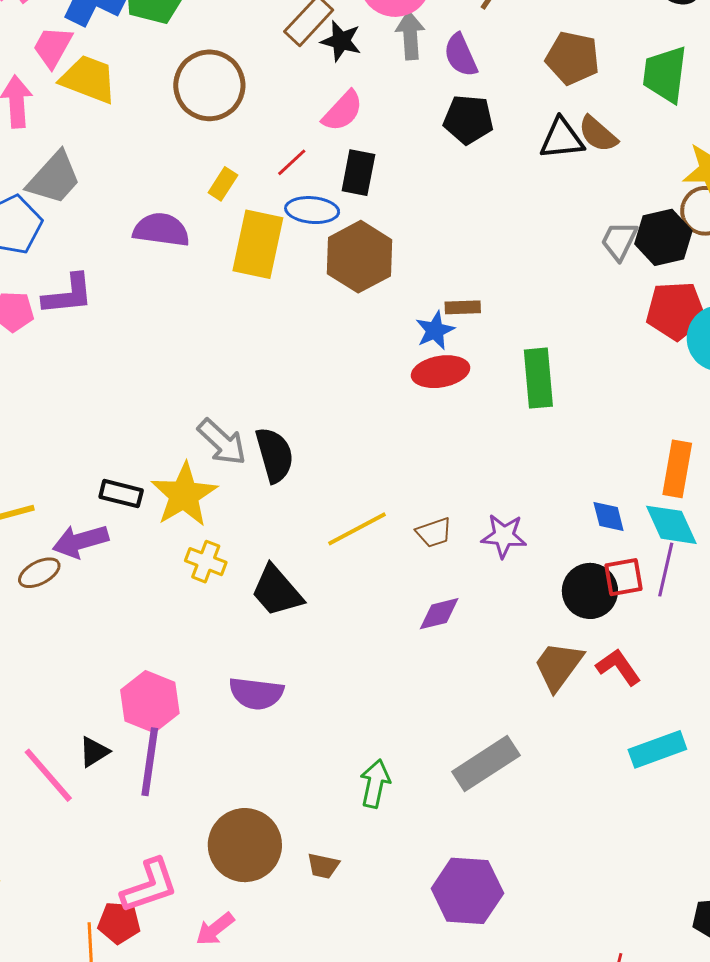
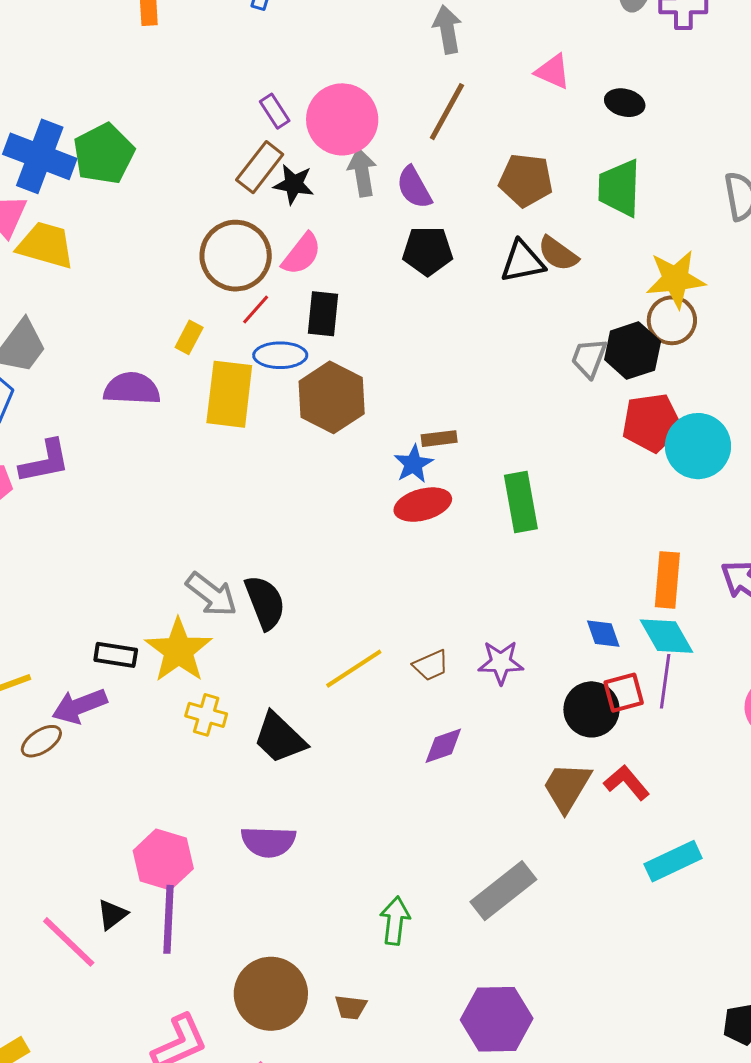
brown circle: (209, 85) -> (236, 256), moved

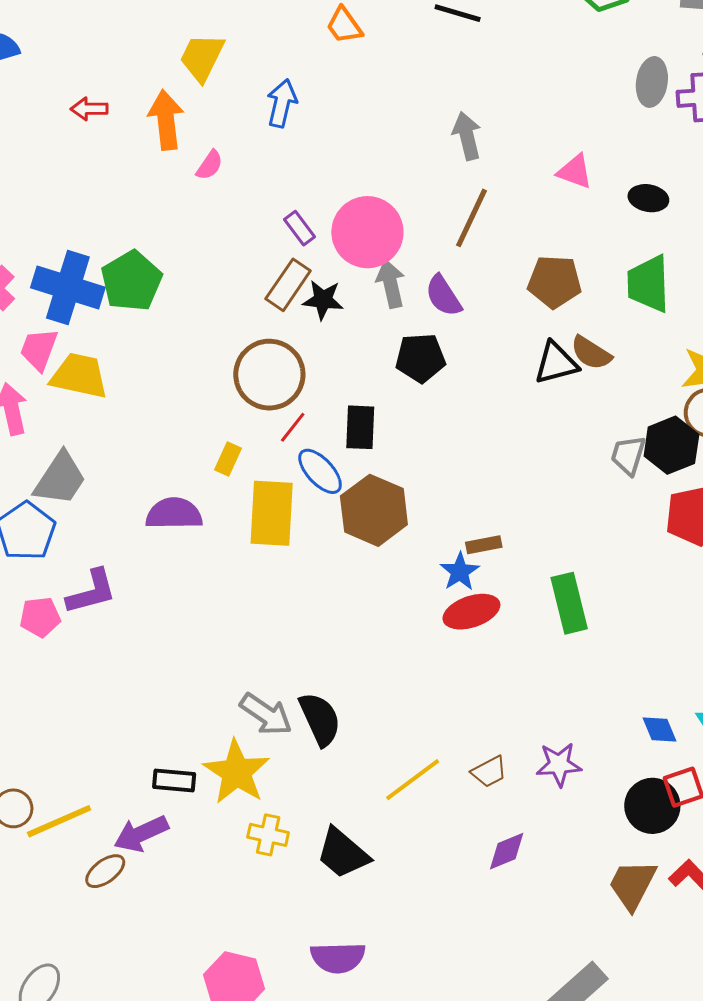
black pentagon: (428, 251) -> (420, 358), moved
pink semicircle: (302, 254) -> (210, 165), moved, size x0.7
blue ellipse: (280, 355) -> (320, 471), turned 51

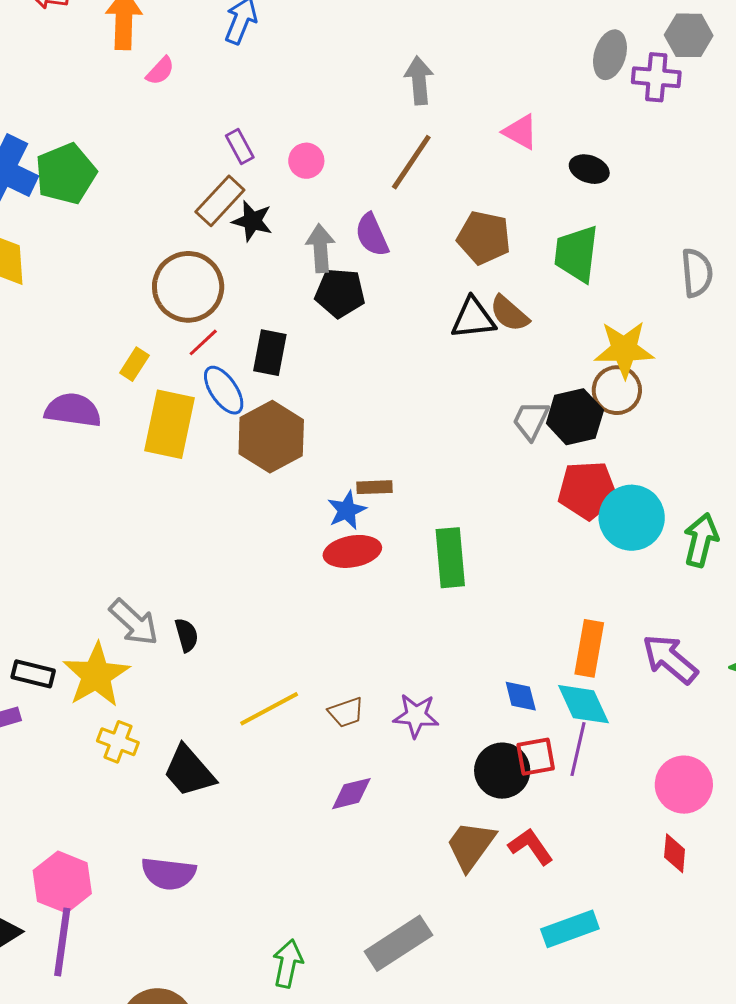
pink circle: (367, 232) -> (306, 161), size x0.5
gray arrow: (391, 284) -> (320, 248), moved
black semicircle: (320, 719) -> (187, 635), size x0.6

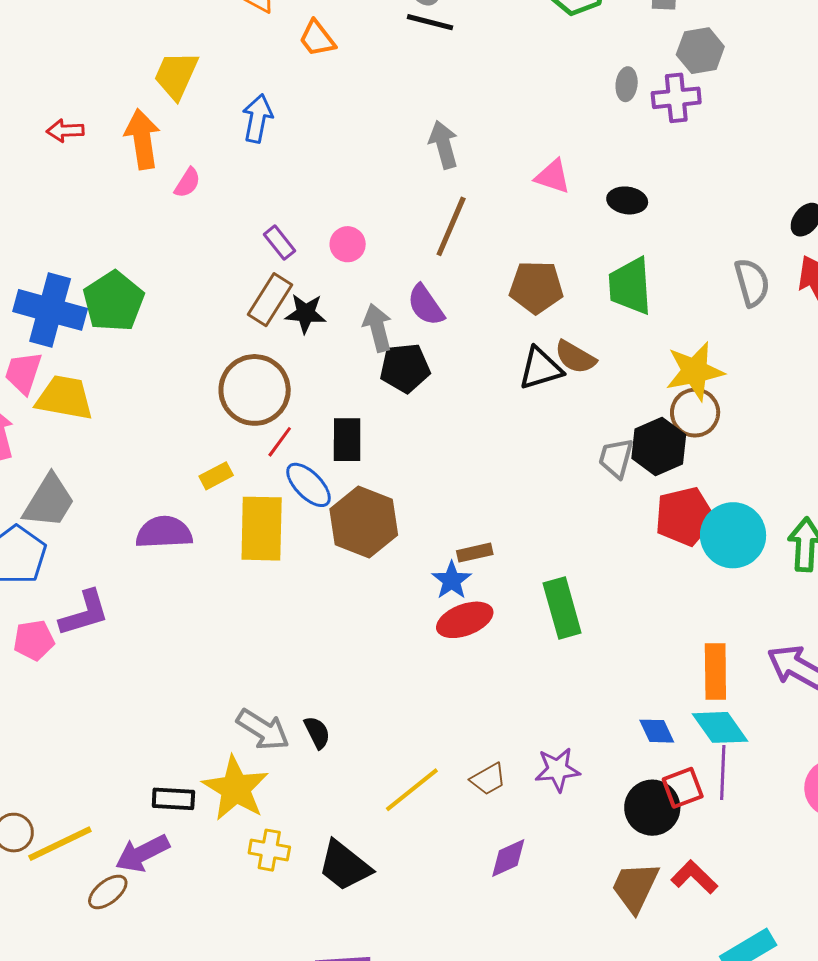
gray ellipse: (610, 55) -> (627, 84), size x0.7
yellow rectangle: (134, 364) -> (216, 476), turned 40

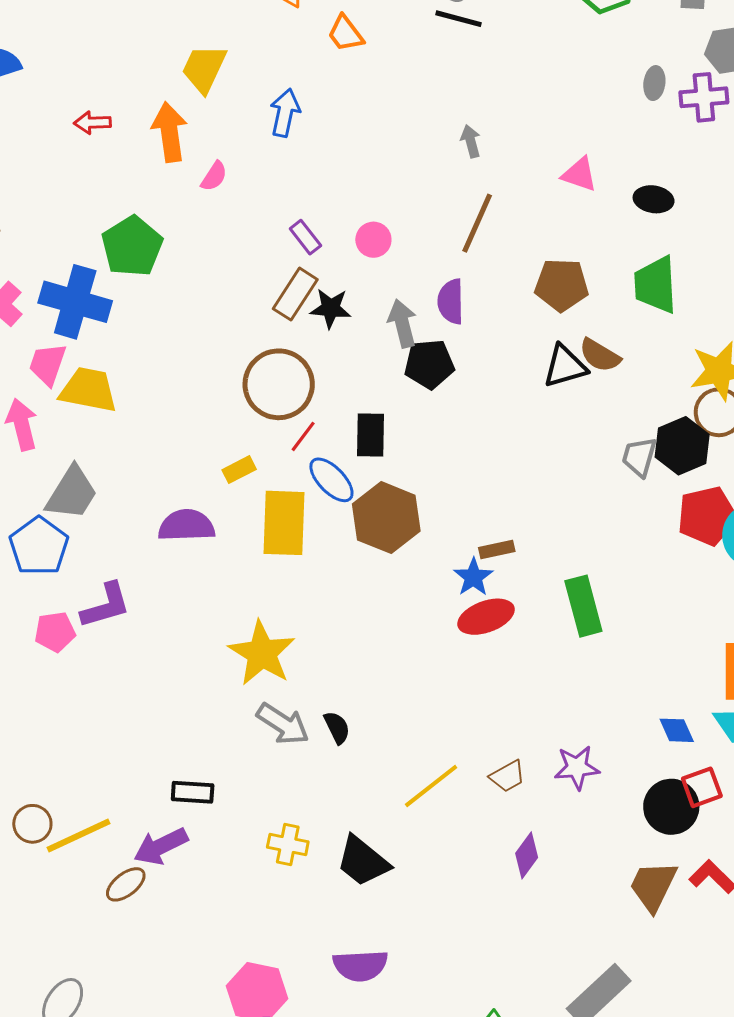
gray arrow: (444, 145) -> (471, 141), size x0.7
green pentagon: (114, 301) -> (132, 246), moved
purple semicircle: (426, 305) -> (451, 302), turned 33
yellow star: (236, 788) -> (262, 653), moved
purple diamond: (508, 858) -> (527, 855), turned -30

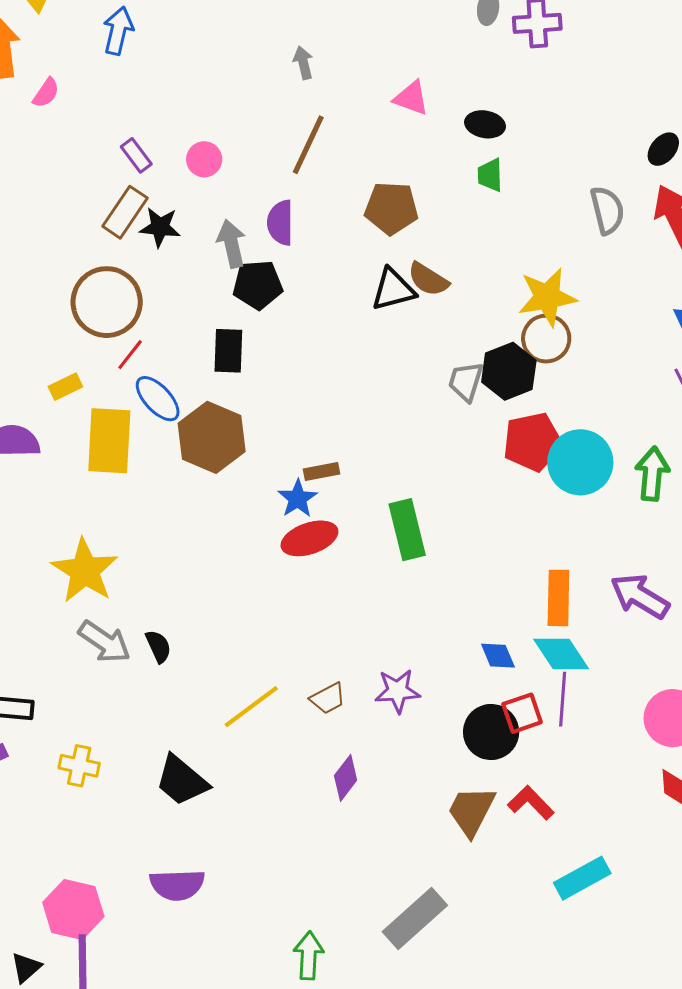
green trapezoid: (655, 285) -> (490, 175), moved, size x0.6
black rectangle: (371, 435) -> (228, 351), moved
yellow cross: (288, 844) -> (79, 766), moved

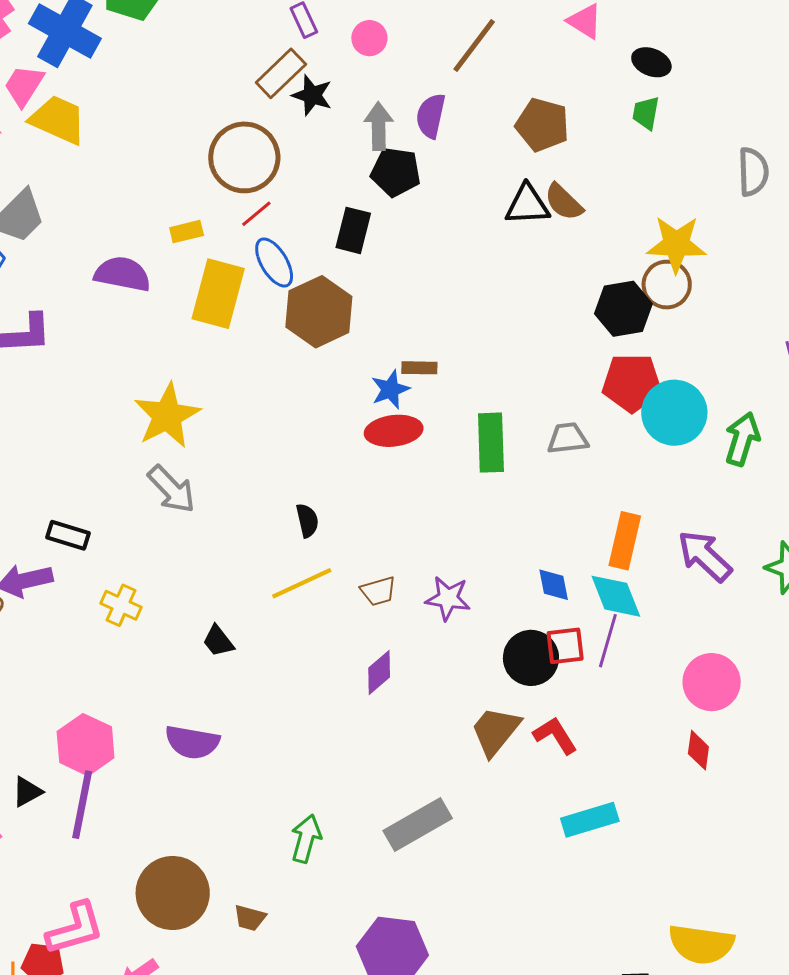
gray trapezoid: (466, 382) -> (568, 438), moved, turned 54
black semicircle: (158, 646) -> (307, 520), moved
black trapezoid: (182, 781) -> (218, 641), size x0.6

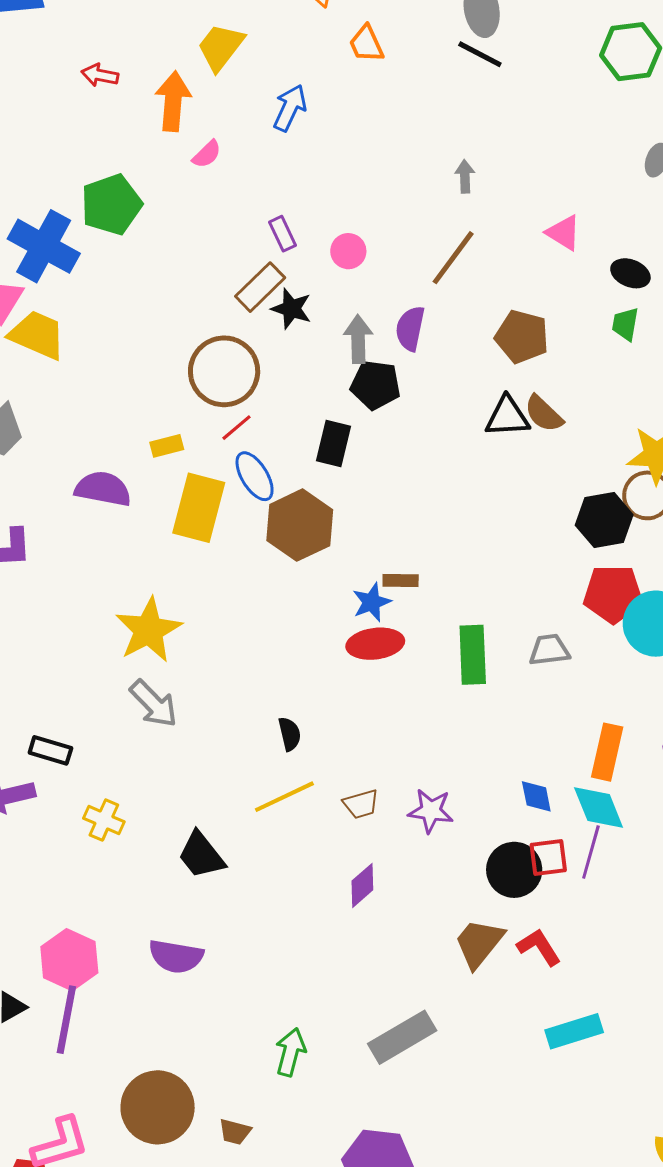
black trapezoid: (218, 641) -> (201, 855), size x1.5

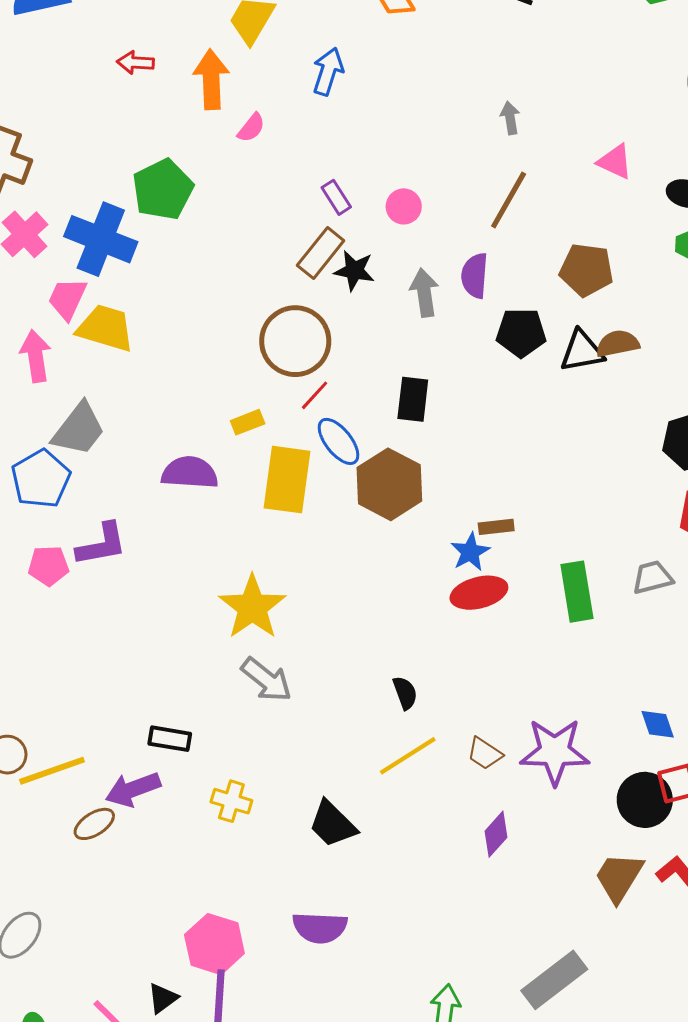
black pentagon: (375, 385) -> (521, 333), moved
brown semicircle: (544, 414) -> (618, 344), turned 132
brown trapezoid: (361, 804) -> (485, 754), turned 57
purple star: (431, 811) -> (555, 752), size x1.5

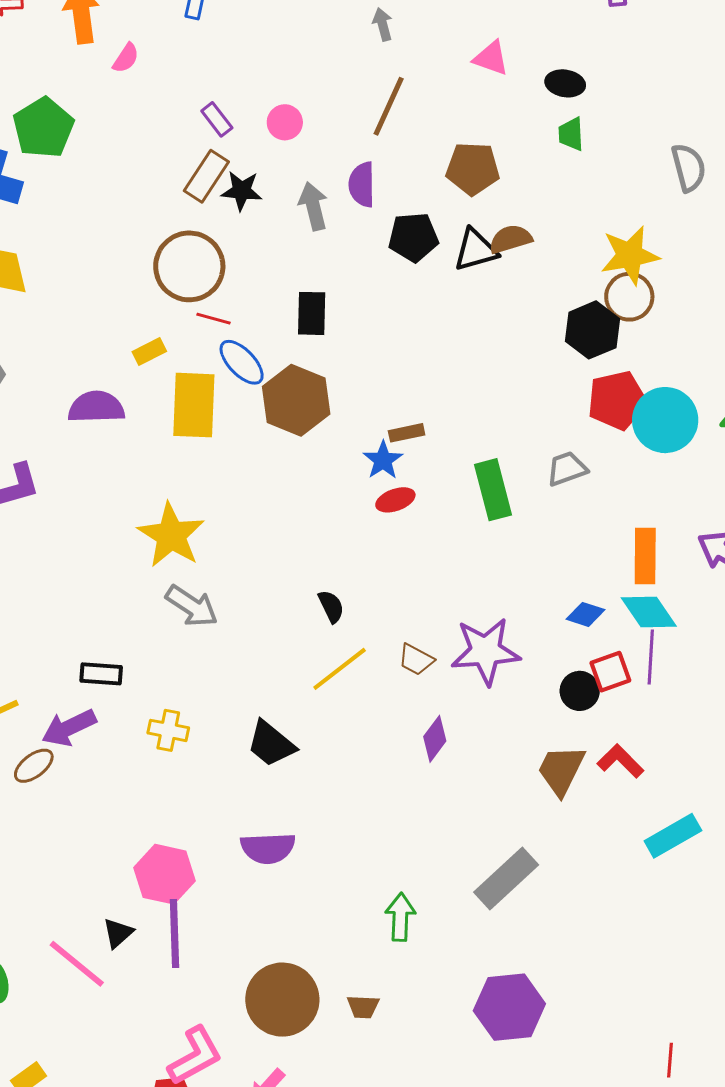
red line: (315, 395) -> (213, 319), turned 68
red ellipse: (479, 593) -> (395, 500), size x0.7
blue diamond: (658, 724) -> (585, 614), turned -48
black circle: (645, 800) -> (580, 691), size x0.7

